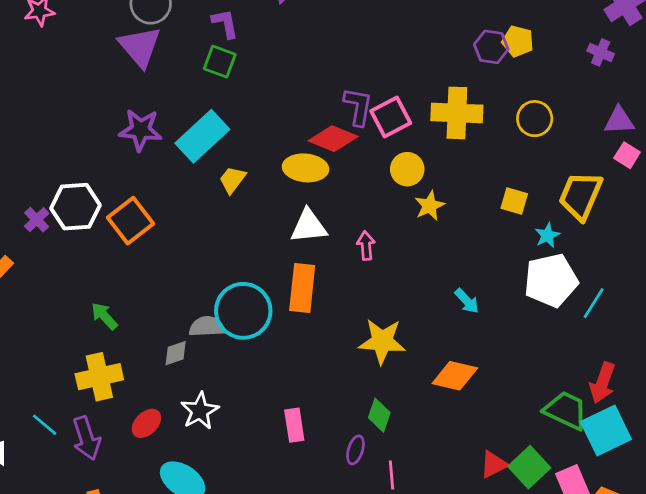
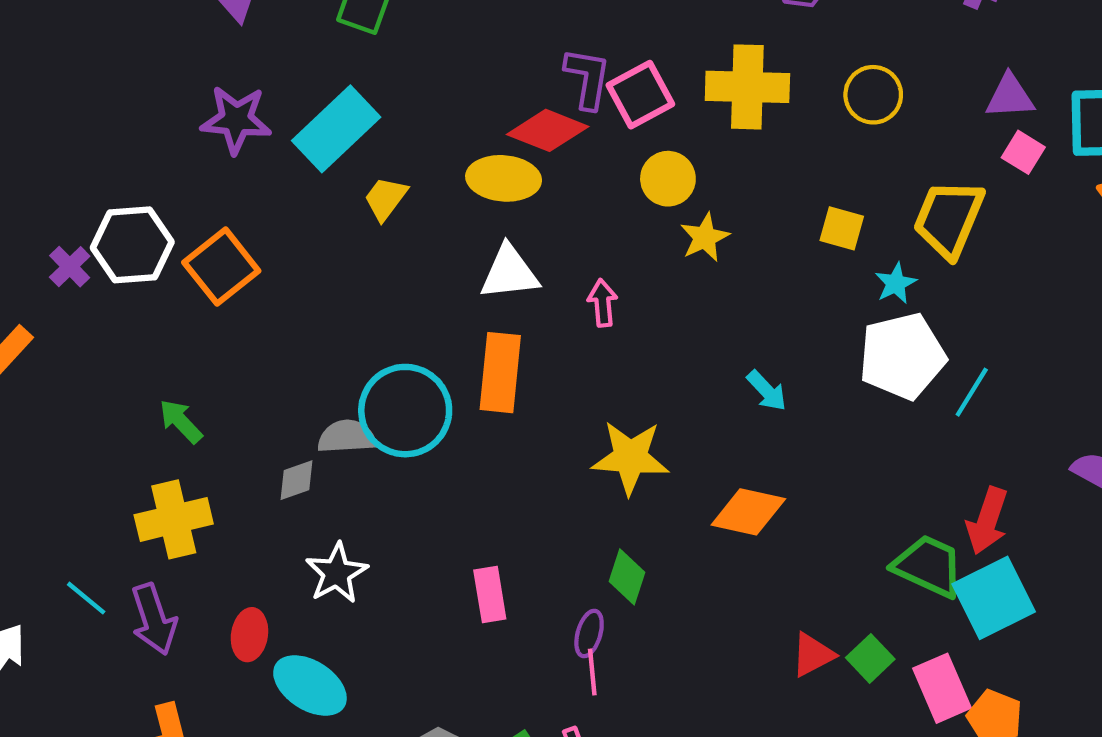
red ellipse: (146, 423) -> (249, 635), moved, turned -36
green square: (529, 467) -> (870, 658), size x0.7
pink line: (391, 475) -> (592, 672), moved

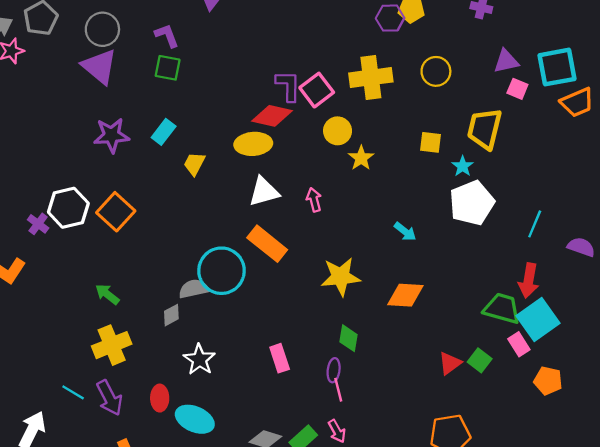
cyan rectangle: (336, 129) -> (164, 132), size x0.6
orange rectangle: (500, 373) -> (267, 244), turned -48
cyan line: (972, 392) -> (535, 224), moved
pink rectangle: (942, 688) -> (519, 344), moved, size x0.7

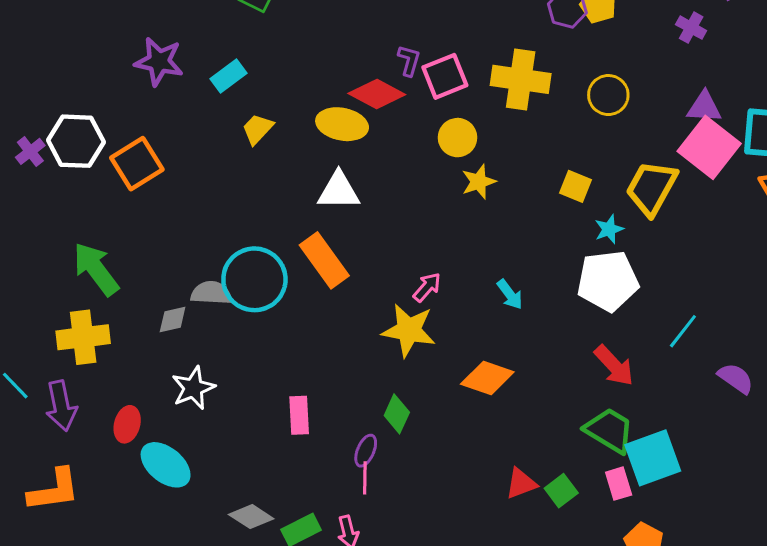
purple L-shape: (288, 86) -> (409, 61), size x0.7
pink square: (517, 89) -> (709, 147), size x2.0
pink arrow: (314, 200) -> (427, 287), moved, turned 40
red arrow: (529, 280) -> (614, 366), moved, turned -68
green arrow: (107, 294) -> (96, 269), size x1.6

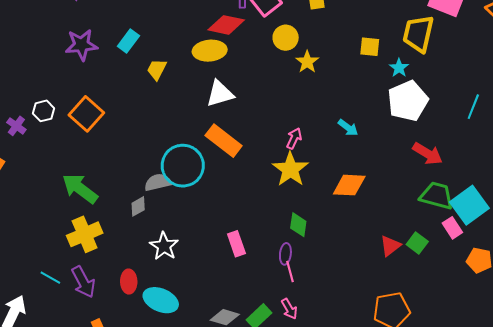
white hexagon: (76, 141) -> (44, 111), size x0.6
yellow star: (409, 330) -> (290, 169), turned -30
cyan line: (683, 331) -> (473, 107), moved

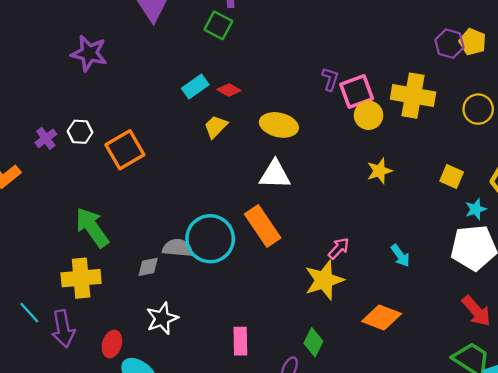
red diamond: (226, 25) -> (229, 90), moved, size x0.6
yellow circle: (286, 38) -> (369, 115), moved
purple star: (81, 45) -> (89, 53), moved

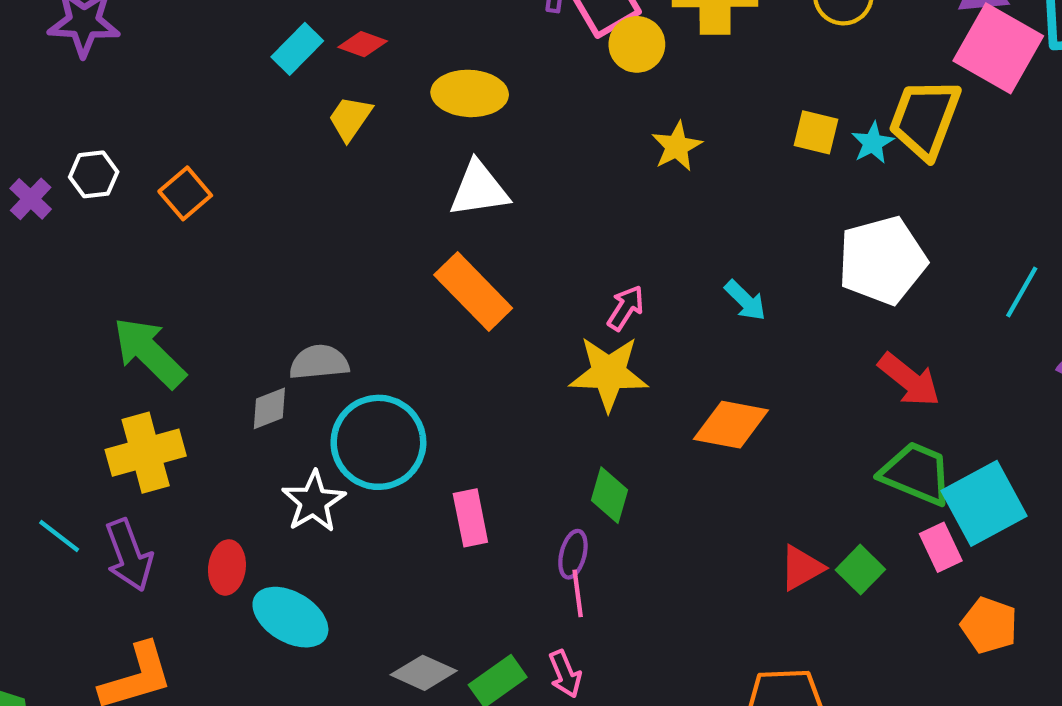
orange square: (125, 150) -> (185, 193), size x0.7
cyan star: (476, 209) -> (873, 143), moved
cyan circle: (210, 239) -> (378, 442), moved
yellow star: (324, 280) -> (609, 373), turned 30

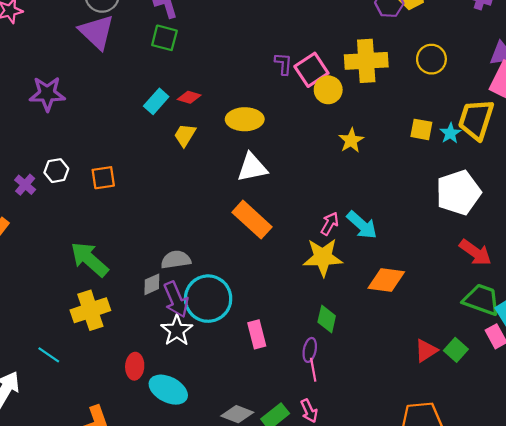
orange square: (185, 193) -> (103, 178), turned 35
cyan arrow: (745, 300) -> (362, 225), moved, size x1.4
purple arrow: (129, 555) -> (176, 299), moved

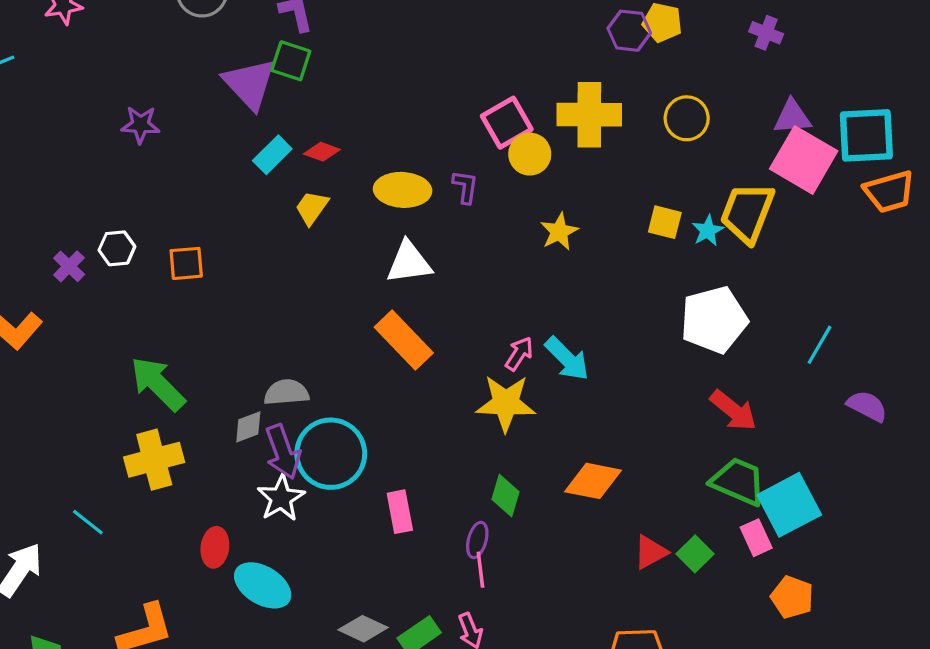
purple triangle: (97, 32) -> (250, 84), moved
purple L-shape: (283, 64) -> (465, 187), moved
purple star: (47, 94) -> (140, 125), moved, size x0.7
orange diamond: (386, 280) -> (593, 481), moved

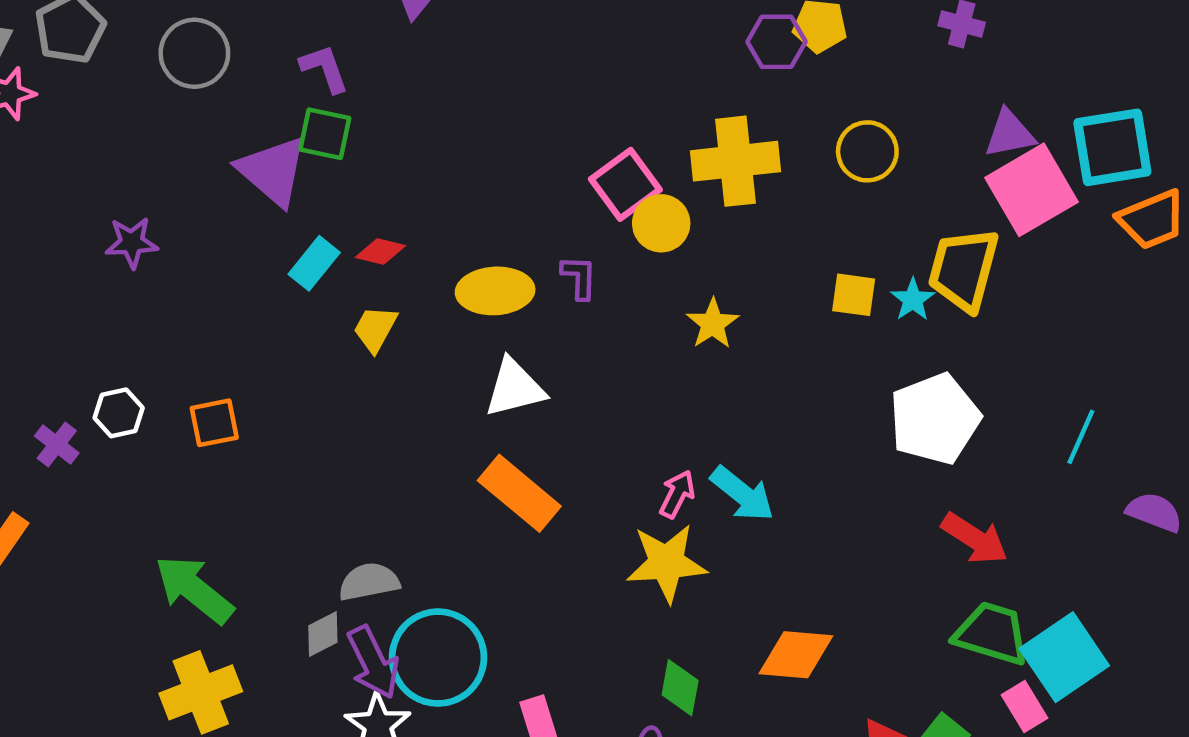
pink square: (804, 160) -> (1031, 190), turned 36

